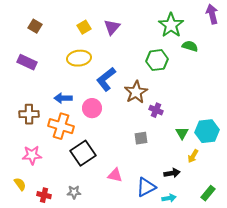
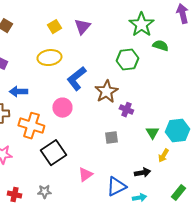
blue arrow: (63, 98) -> (18, 92), moved
pink triangle: (115, 175) -> (85, 175), turned -49

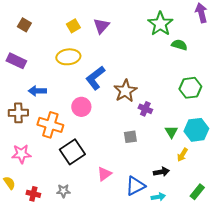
green hexagon: (127, 60) -> (190, 88), moved

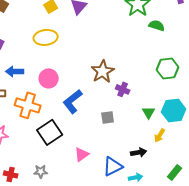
blue L-shape: (95, 78) -> (73, 101), moved
pink circle: (81, 107) -> (49, 78), moved

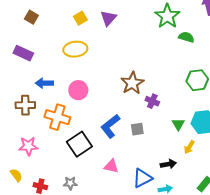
blue L-shape: (73, 101) -> (110, 126), moved
pink triangle: (82, 154) -> (111, 166), turned 49

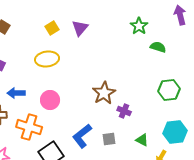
green star: (167, 16) -> (139, 26), size x0.7
green triangle: (178, 124) -> (142, 140), moved, turned -32

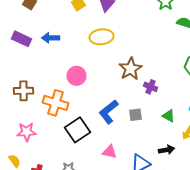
yellow ellipse: (47, 59) -> (102, 37), moved
blue arrow: (16, 93) -> (50, 38), moved

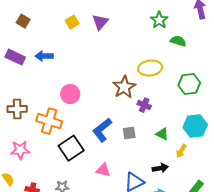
yellow ellipse: (102, 37) -> (150, 68), moved

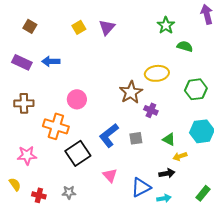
brown cross: (17, 109) -> (24, 103), moved
yellow arrow: (181, 151) -> (180, 156), moved, turned 40
pink triangle: (103, 170) -> (110, 175), turned 35

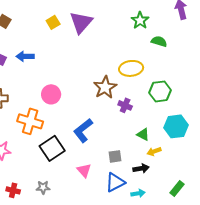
purple triangle: (107, 27) -> (81, 22), size x1.4
green hexagon: (196, 89) -> (160, 91), moved
gray square: (136, 138) -> (115, 156), moved

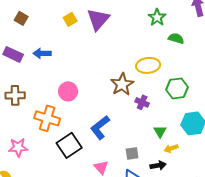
green triangle: (143, 134) -> (160, 131), turned 32

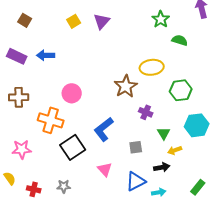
purple triangle: (98, 19) -> (102, 21), size x0.7
purple cross: (142, 102) -> (146, 112), moved
gray square: (132, 153) -> (136, 147), moved

